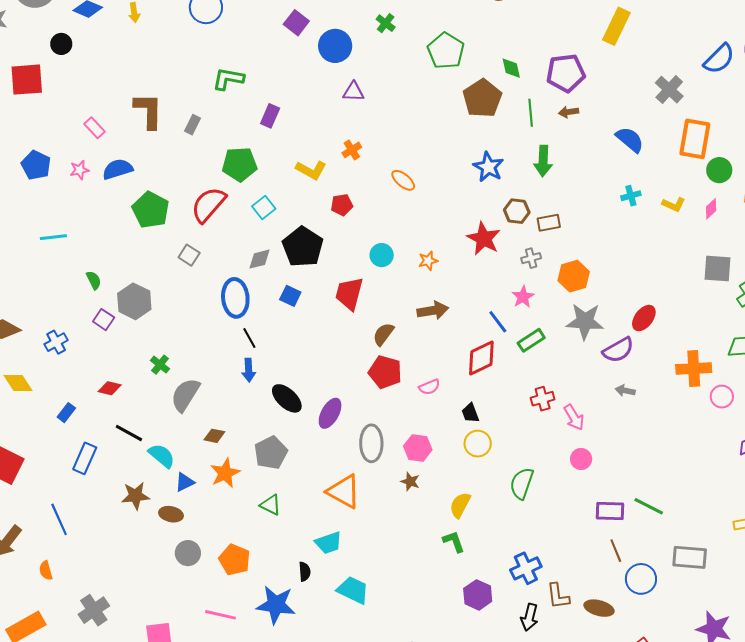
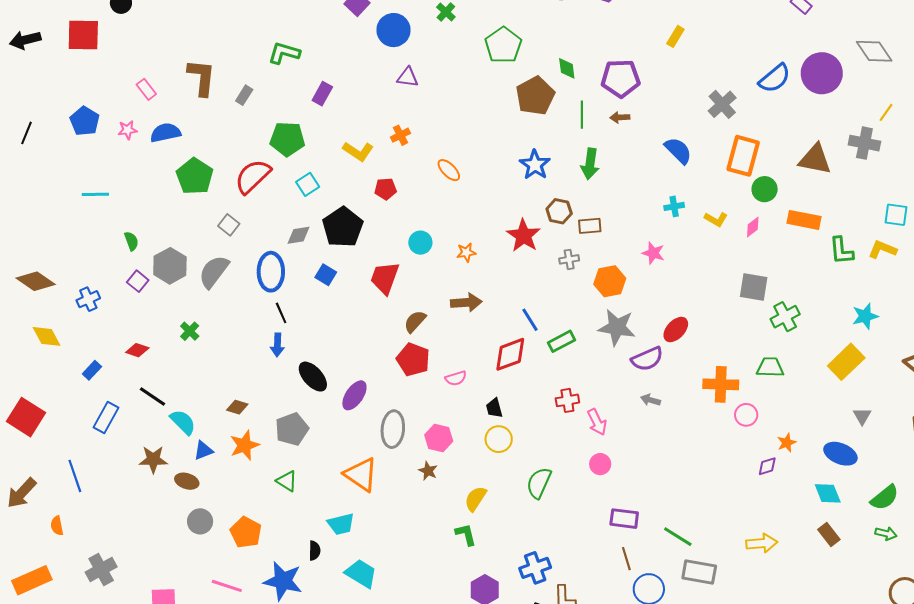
yellow rectangle: (616, 26) -> (675, 36), size x0.6
pink star: (523, 297) -> (653, 253), moved, turned -30
gray semicircle: (185, 395) -> (214, 272), moved
green line: (649, 506) -> (678, 537), moved

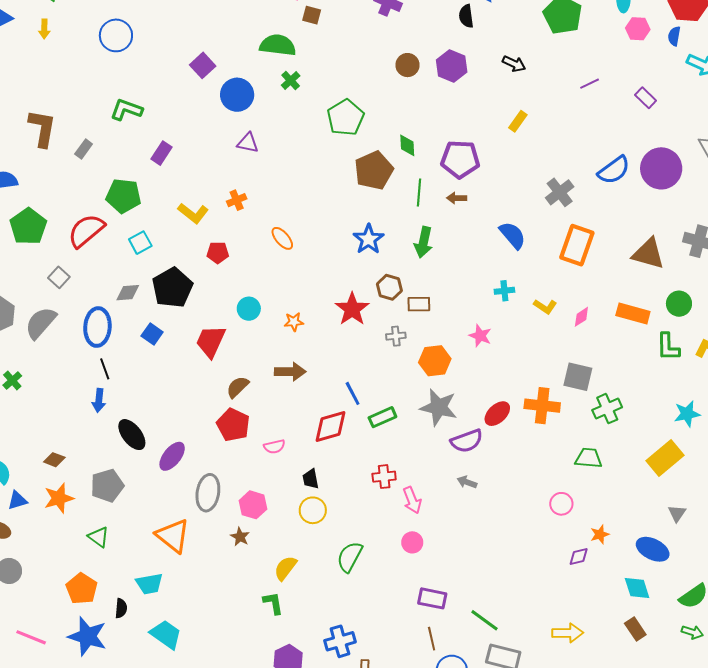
green circle: (765, 189) -> (679, 304), moved
orange cross: (721, 384) -> (542, 406), moved
orange pentagon: (246, 532) -> (82, 589), moved

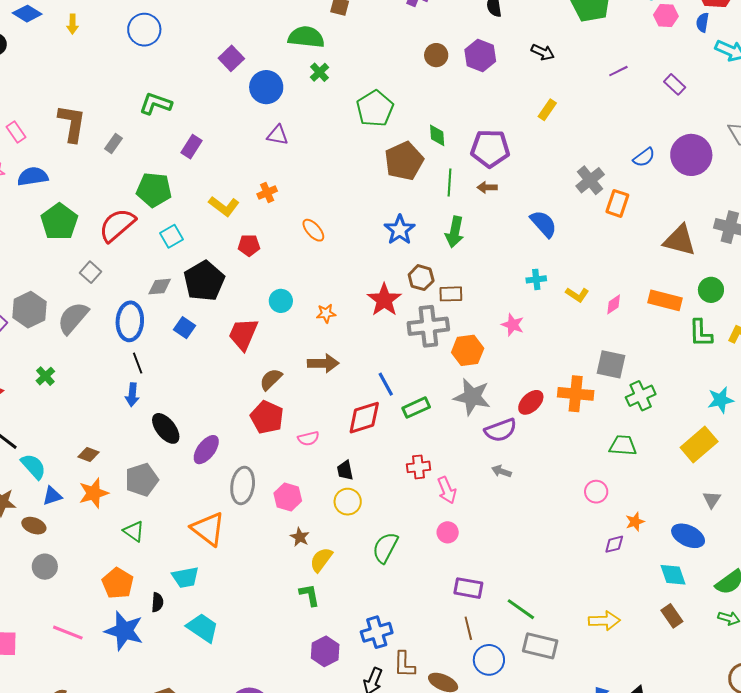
blue semicircle: (614, 170) -> (644, 157), size x0.7
orange rectangle: (577, 245) -> (617, 203), moved, size x0.7
gray cross: (396, 336) -> (428, 326), size x2.0
brown star: (240, 537) -> (300, 537), moved

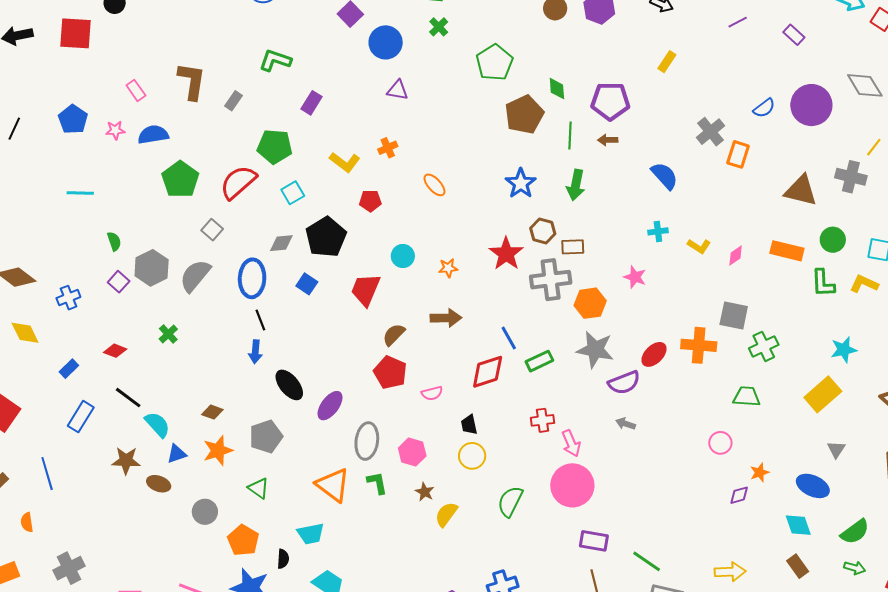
pink circle: (448, 532) -> (572, 485), size x2.0
gray circle: (45, 567) -> (205, 512), moved
green L-shape: (309, 595) -> (377, 483), moved

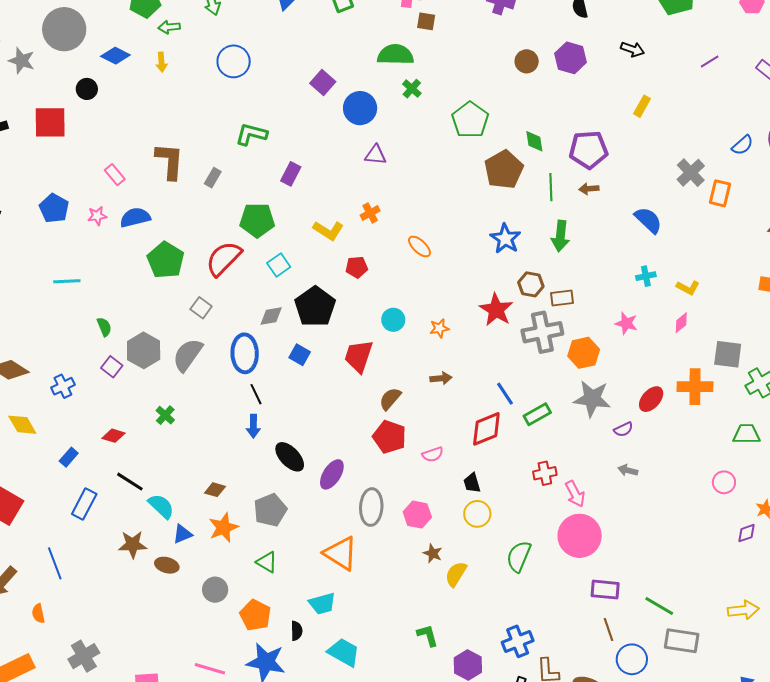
pink diamond: (736, 255) -> (681, 323), moved
brown arrow: (446, 318) -> (441, 378), size x0.7
purple semicircle: (624, 383) -> (623, 429), size x0.6
green L-shape: (377, 483) -> (428, 635), moved

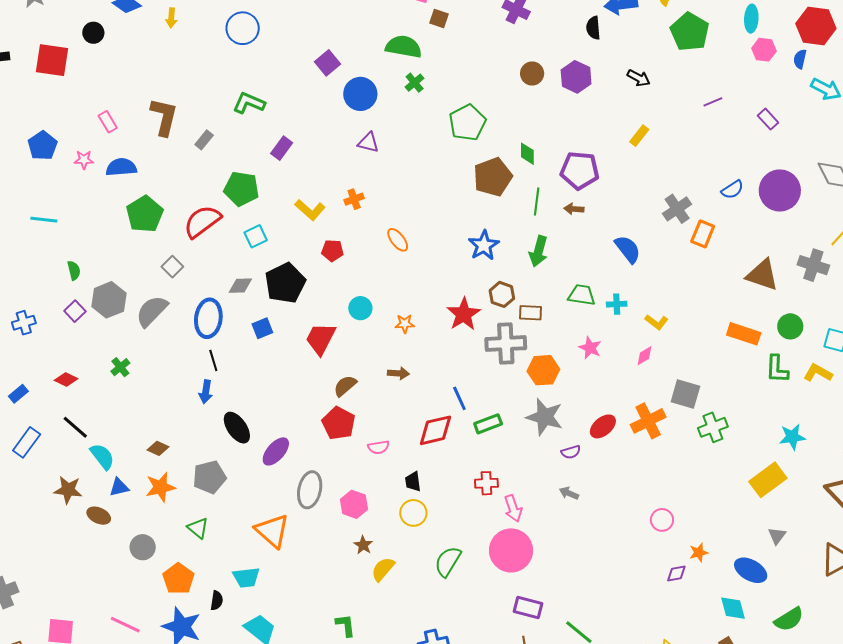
blue square: (300, 355) -> (262, 328), turned 30
orange cross: (695, 387) -> (648, 421), turned -36
green trapezoid: (746, 434) -> (582, 295), moved

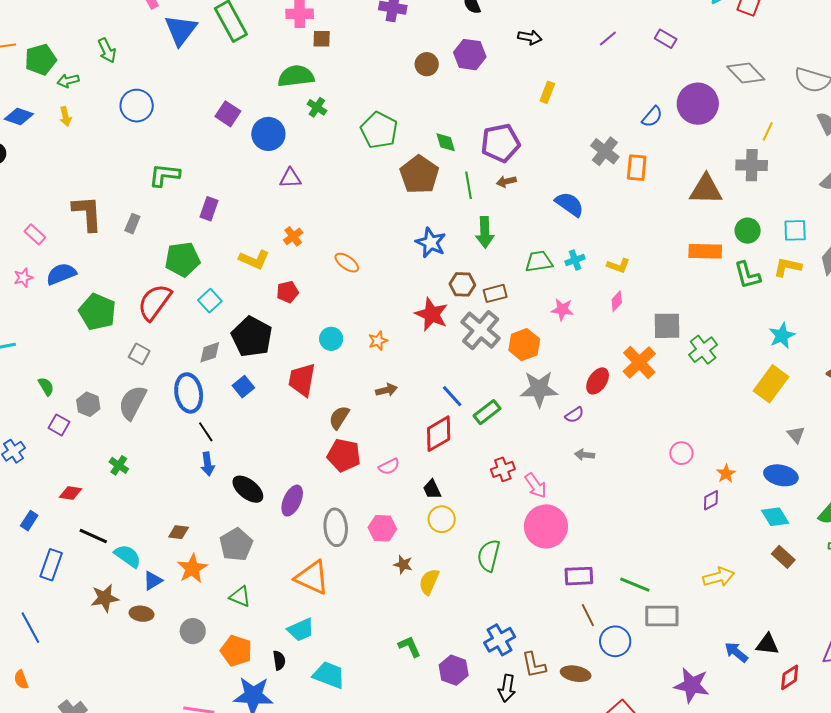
gray hexagon: (109, 300) -> (88, 404), size x0.7
gray cross: (506, 344) -> (481, 330), turned -30

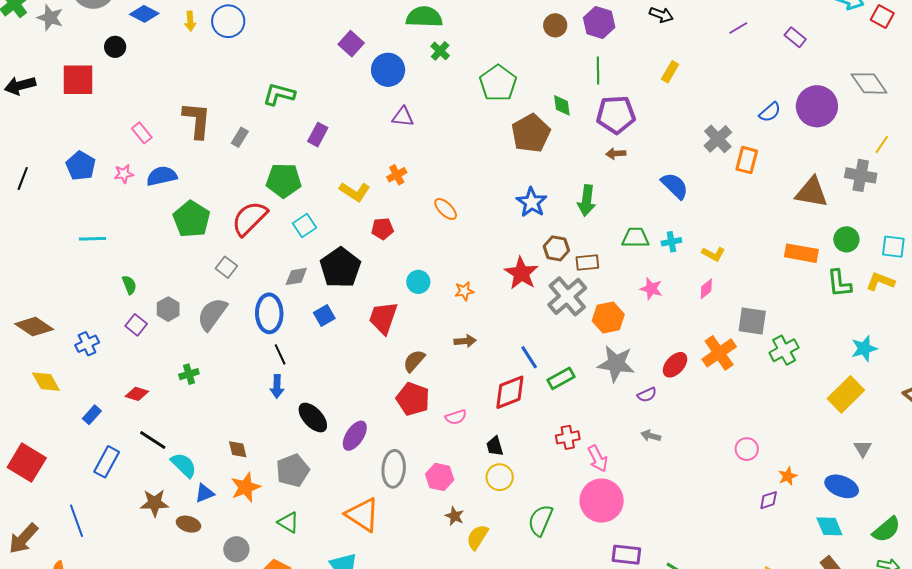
blue circle: (137, 106) -> (228, 21), moved
green line: (468, 185) -> (598, 71), moved
green cross: (119, 465) -> (189, 374), turned 30
brown diamond: (179, 532) -> (238, 449), turned 60

